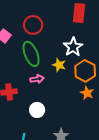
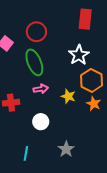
yellow star: (59, 65) -> (68, 96), moved

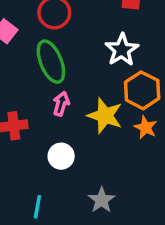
pink arrow: (41, 89) -> (61, 104), turned -64
yellow star: (68, 96) -> (105, 116), size x1.5

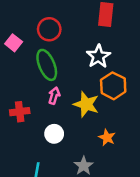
orange star: (145, 127) -> (107, 138), moved

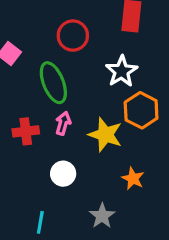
red circle: (49, 29) -> (73, 36), moved
red cross: (20, 112) -> (26, 131), moved

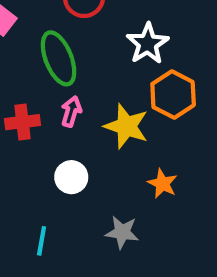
gray star: (102, 216) -> (122, 232), turned -30

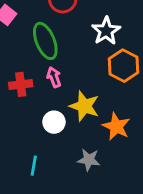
pink arrow: (71, 111) -> (54, 77), turned -36
yellow star: (126, 126) -> (84, 106), moved
orange star: (162, 184) -> (116, 126), size x1.4

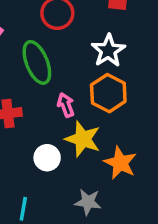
orange hexagon: (123, 66) -> (108, 93), moved
pink arrow: (54, 77) -> (66, 105), moved

